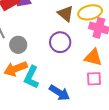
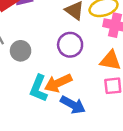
orange arrow: (16, 69) -> (58, 83), moved

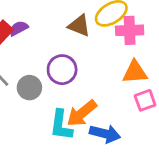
purple circle: (70, 45) -> (62, 70), moved

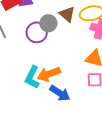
purple circle: (62, 70) -> (37, 32), moved
gray circle: (29, 88) -> (48, 23), moved

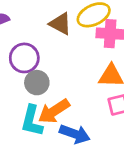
gray circle: (48, 23) -> (37, 83), moved

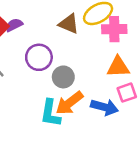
gray circle: (37, 83) -> (63, 77), moved
blue arrow: (75, 134) -> (104, 107), moved

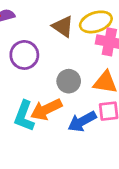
gray circle: (63, 77) -> (69, 81), moved
blue arrow: (104, 107) -> (82, 121), turned 124

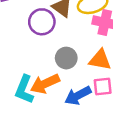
purple circle: (24, 55) -> (42, 22), moved

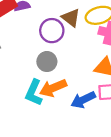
gray circle: (66, 58) -> (47, 62), moved

